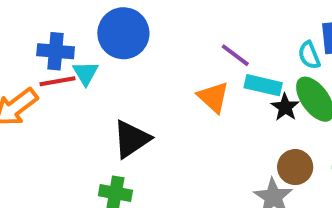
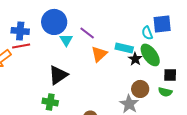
purple line: (235, 55) -> (87, 33), moved
cyan triangle: (85, 73) -> (66, 40), moved
orange triangle: (213, 97) -> (99, 54), turned 36

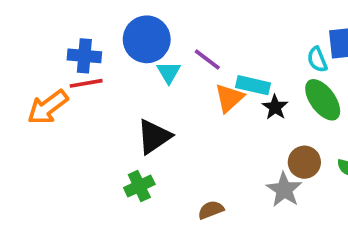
cyan rectangle: (124, 48) -> (253, 85), moved
black star: (135, 59) -> (275, 107), moved
green cross: (50, 102) -> (139, 186), turned -35

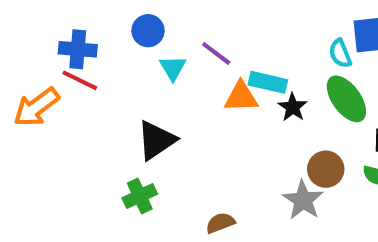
blue circle: (147, 39) -> (148, 31), size x0.6
red line: (86, 83) -> (80, 80), turned 36
orange triangle: (229, 98) -> (241, 97), turned 40

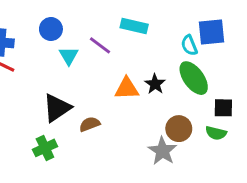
cyan rectangle: (268, 82) -> (134, 26), moved
orange triangle: (241, 97) -> (127, 88), moved
brown semicircle: (220, 223) -> (90, 124), moved

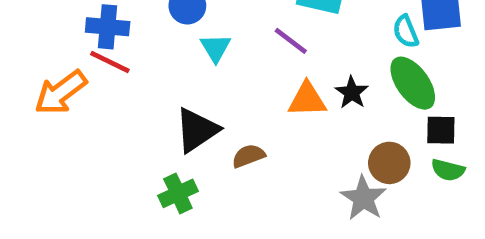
purple line: (100, 45) -> (291, 41), moved
black square: (223, 108) -> (441, 130), moved

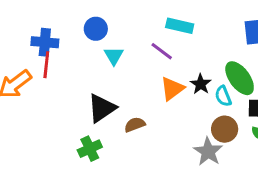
cyan semicircle: (406, 31) -> (223, 96), moved
red line: (110, 62) -> (46, 65), turned 70
orange triangle: (307, 100) -> (172, 89), turned -35

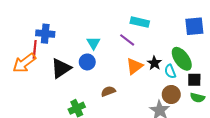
blue circle: (96, 29) -> (87, 62), moved
red line: (46, 65) -> (35, 49), moved
black triangle: (102, 108) -> (61, 68), moved

